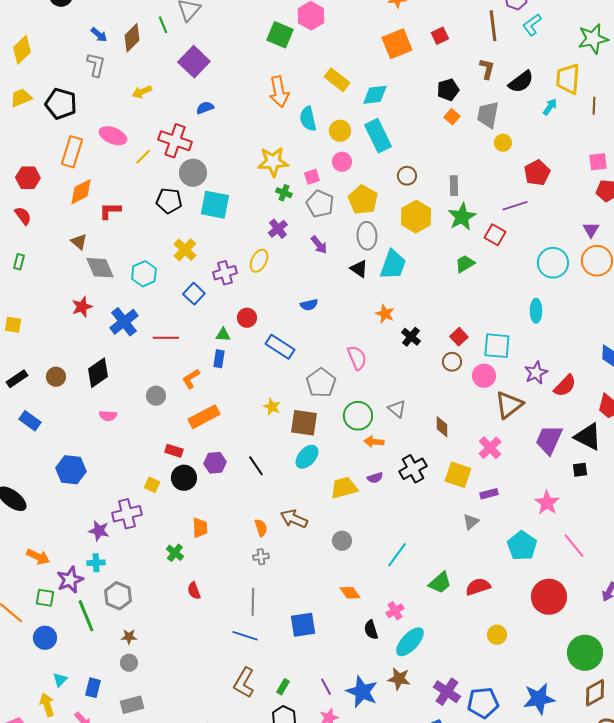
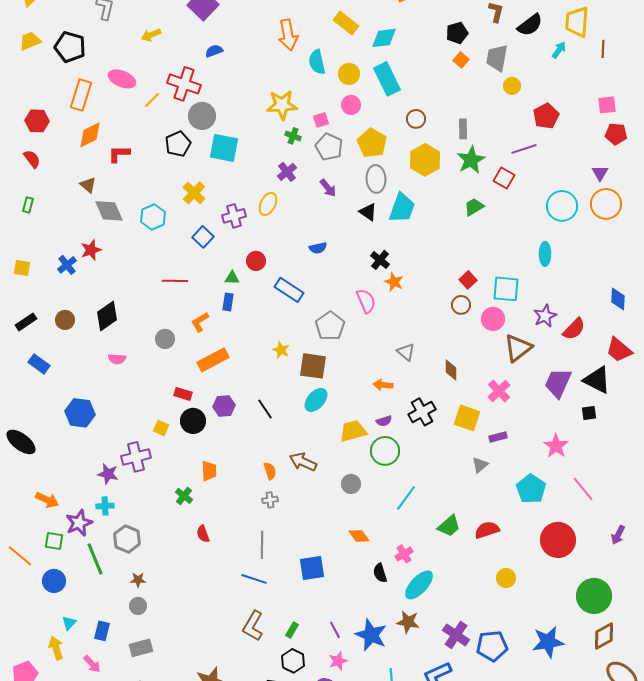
black pentagon: (169, 201) -> (178, 144), turned -30
orange star: (385, 314) -> (394, 282), moved
blue cross: (124, 322) -> (67, 265), moved, size x0.7
black cross: (411, 337) -> (380, 260), moved
green circle: (358, 416) -> (385, 451), moved

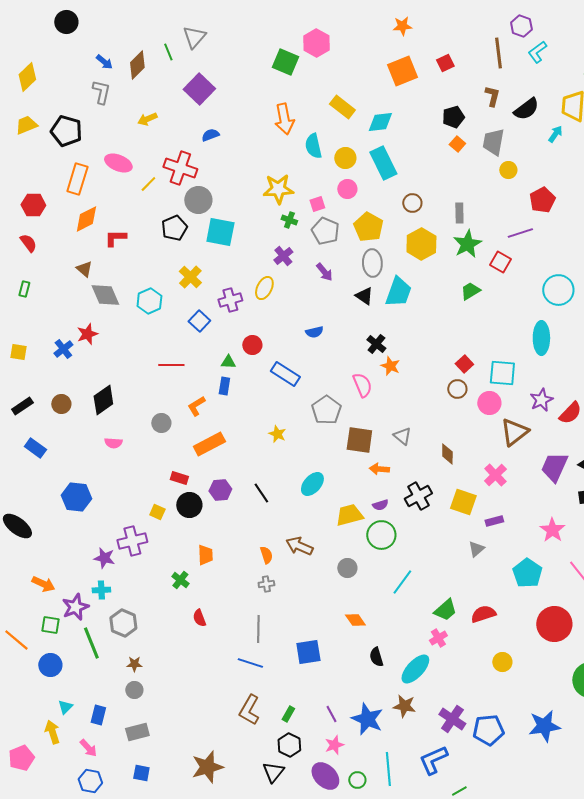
cyan ellipse: (545, 254) -> (541, 338), size x1.4
brown square: (313, 366) -> (359, 440), moved
pink cross: (404, 554) -> (438, 638), moved

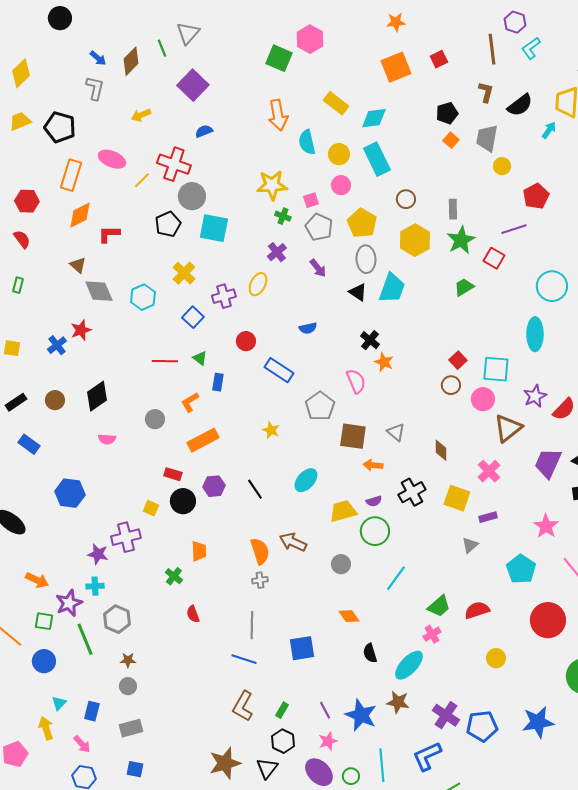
green triangle: (228, 362) -> (200, 358), moved, turned 35
orange semicircle: (266, 555) -> (260, 551), size x1.5
brown star: (207, 767) -> (225, 763), moved

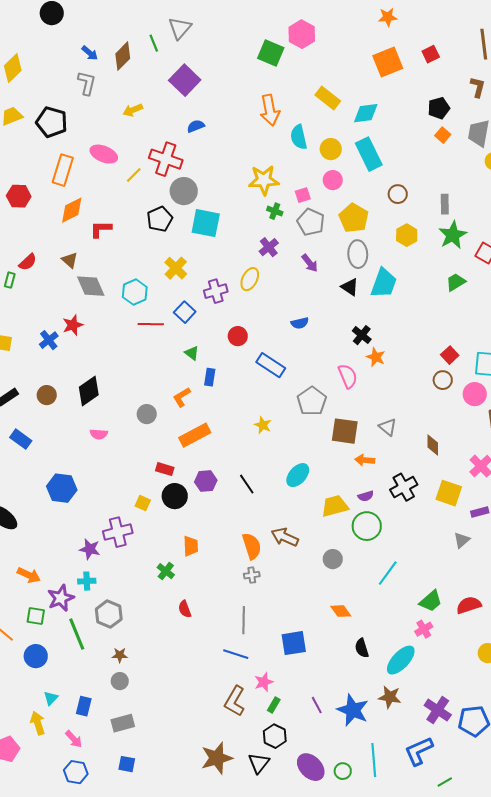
red semicircle: (22, 239) -> (28, 262), moved, turned 84
yellow hexagon: (415, 240) -> (407, 235), size x0.7
red line: (165, 361) -> (151, 324), moved
pink star: (328, 741) -> (264, 682), moved

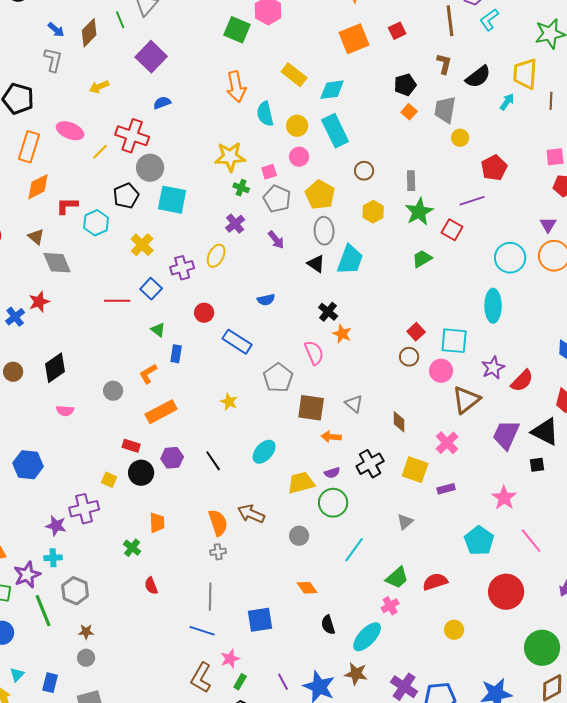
cyan hexagon: (135, 292) -> (96, 223), moved
gray triangle: (462, 540) -> (405, 522), moved

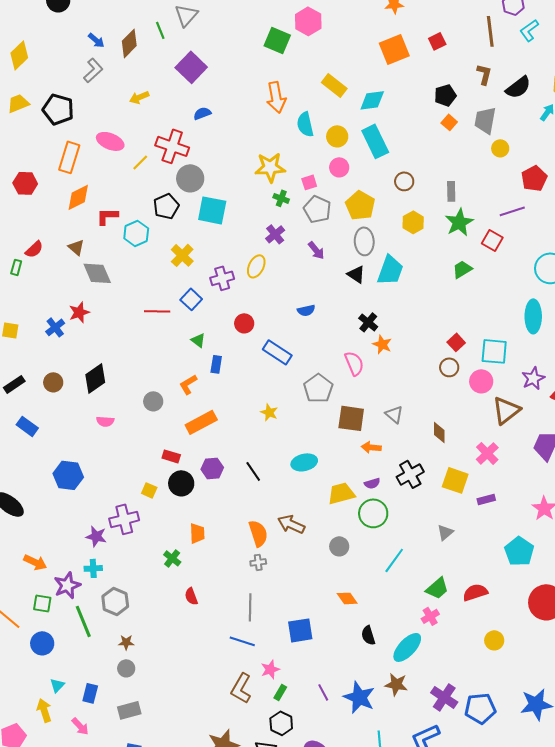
gray L-shape: (53, 60) -> (93, 70), turned 35
cyan ellipse: (264, 452) -> (304, 462), turned 35

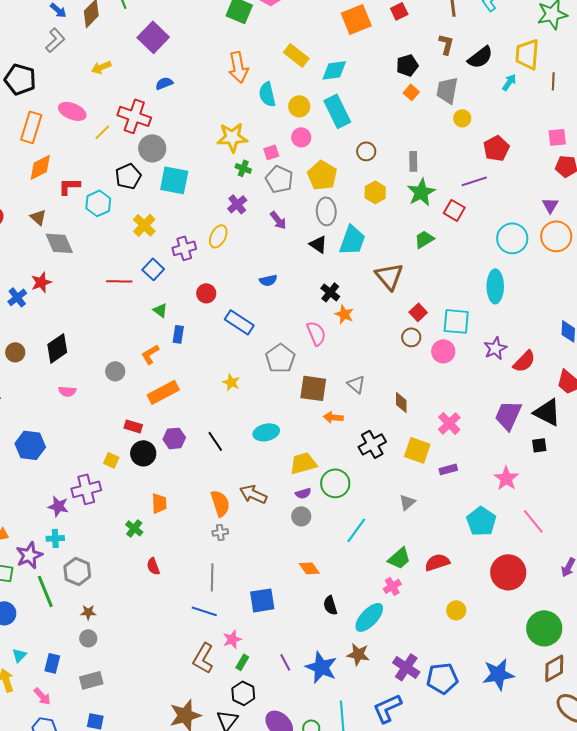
brown triangle: (506, 410) -> (389, 276), moved, turned -32
purple semicircle: (372, 483) -> (303, 493), moved

